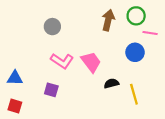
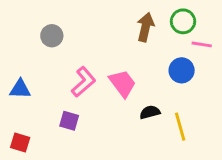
gray circle: (52, 27) -> (52, 36), moved
pink L-shape: (62, 61) -> (84, 82), turned -75
blue triangle: (15, 78) -> (20, 89), moved

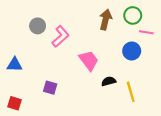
pink L-shape: (84, 82) -> (61, 36), moved

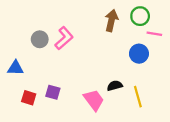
gray circle: (38, 26) -> (40, 39), moved
pink trapezoid: (89, 60) -> (94, 100), moved
red square: (15, 103) -> (29, 98), moved

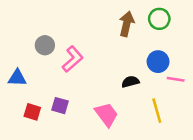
pink line: (154, 34) -> (176, 79), moved
pink L-shape: (64, 38) -> (73, 59), moved
black semicircle: (115, 86) -> (130, 82), moved

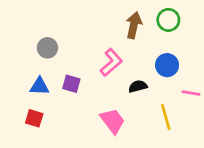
pink L-shape: (73, 59) -> (111, 62), moved
blue triangle: (17, 78) -> (39, 86), moved
pink line: (176, 79) -> (191, 93), moved
purple square: (60, 106) -> (71, 84), moved

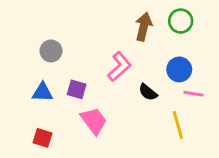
black semicircle: (138, 86) -> (148, 92), turned -126
pink line: (191, 93) -> (193, 94), moved
red square: (34, 118) -> (42, 138), moved
pink trapezoid: (113, 121) -> (94, 121), moved

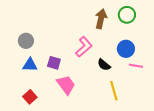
gray circle: (51, 51) -> (26, 41), moved
yellow line: (178, 125) -> (114, 91), moved
red square: (42, 138) -> (30, 97), turned 32

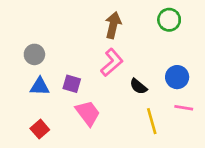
brown arrow: (101, 19) -> (113, 25), moved
blue circle: (126, 49) -> (177, 77), moved
pink line: (136, 66) -> (184, 108), moved

